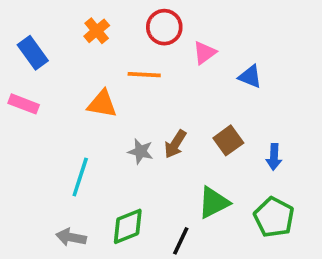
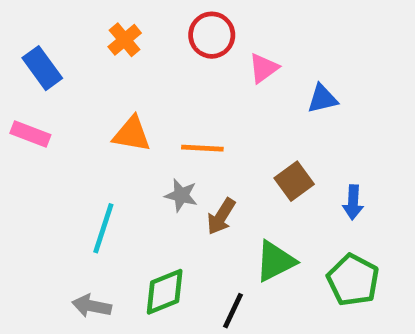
orange line: (144, 75) -> (202, 148), moved
blue triangle: (250, 76) -> (322, 99), turned -35
brown arrow: (175, 144) -> (221, 216), moved

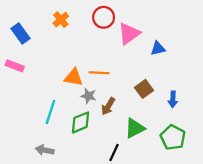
pink triangle: (264, 68) -> (129, 33), size x1.5
orange triangle: (132, 134) -> (74, 77), moved
green diamond: (165, 292) -> (80, 122), moved

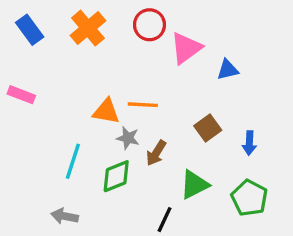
orange cross: (61, 20) -> (88, 28), size x1.5
blue rectangle: (20, 33) -> (30, 30), moved

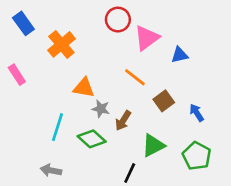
orange cross: (88, 28) -> (61, 44), moved
pink rectangle: (21, 95) -> (17, 75), turned 36
orange line: (143, 105) -> (135, 77), moved, turned 35
blue arrow: (249, 143) -> (197, 113), turned 144
green diamond: (116, 176) -> (92, 139), turned 64

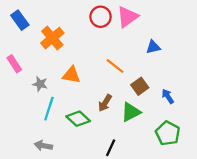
pink triangle: (147, 38) -> (127, 17), moved
gray star: (101, 109) -> (40, 84), moved
green triangle: (153, 145) -> (131, 112), moved

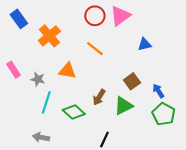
pink rectangle: (14, 64) -> (13, 70), moved
orange line: (115, 66) -> (95, 49), moved
green pentagon: (168, 133) -> (164, 114), moved

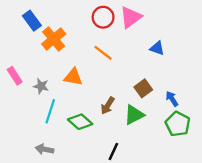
blue rectangle: (19, 19) -> (32, 21), moved
blue triangle: (145, 44) -> (157, 48), turned 32

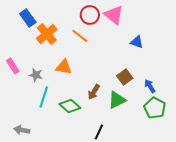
pink triangle: (131, 17) -> (114, 15), turned -45
orange line: (103, 53) -> (80, 36), moved
gray arrow: (45, 149) -> (22, 130), moved

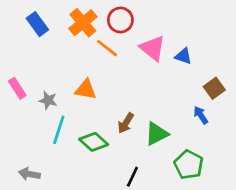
pink triangle: (114, 15) -> (153, 48), moved
orange cross: (47, 34) -> (83, 23), moved
brown square: (125, 77) -> (214, 88), moved
green pentagon: (155, 108) -> (189, 165), moved

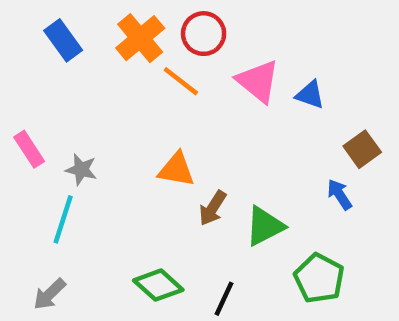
orange triangle: (86, 90) -> (176, 170), moved
cyan line: (59, 130) -> (63, 219), moved
green diamond: (94, 142) -> (158, 285), moved
gray arrow: (29, 174) -> (50, 294), turned -55

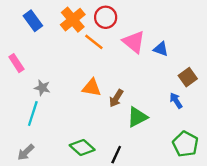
pink rectangle: (29, 149) -> (16, 63), moved
brown arrow: (213, 208) -> (116, 98), moved
green pentagon: (319, 278) -> (185, 144), moved

